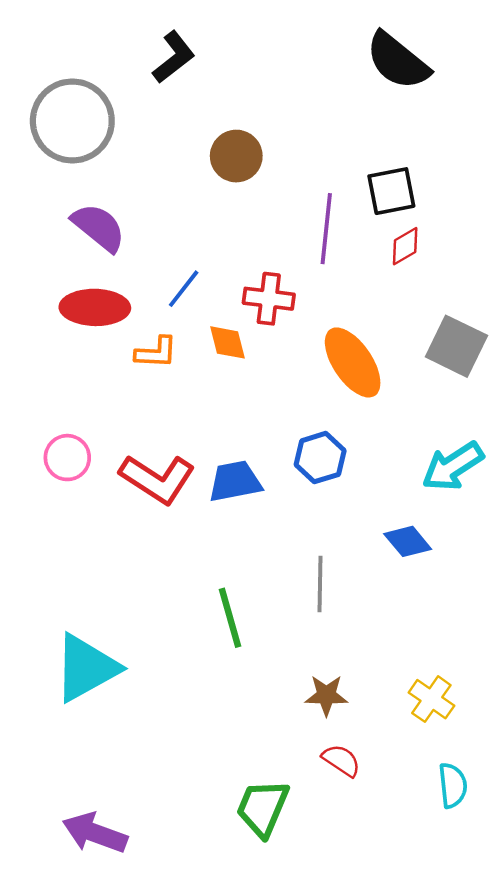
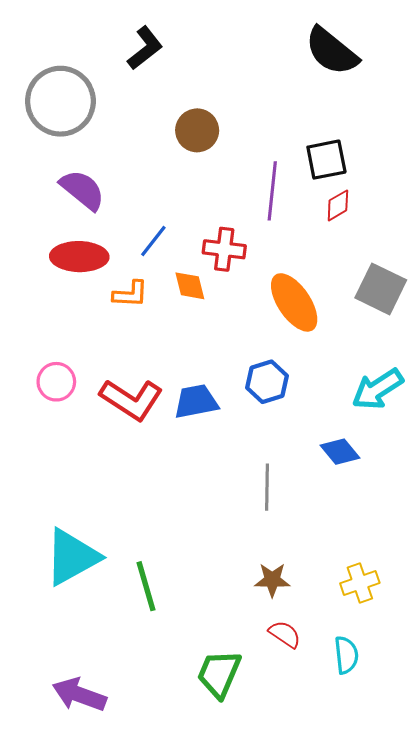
green line: (230, 618) -> (146, 586), moved
yellow cross: (431, 699) -> (360, 583), turned 36
cyan semicircle: (453, 785) -> (346, 655), moved

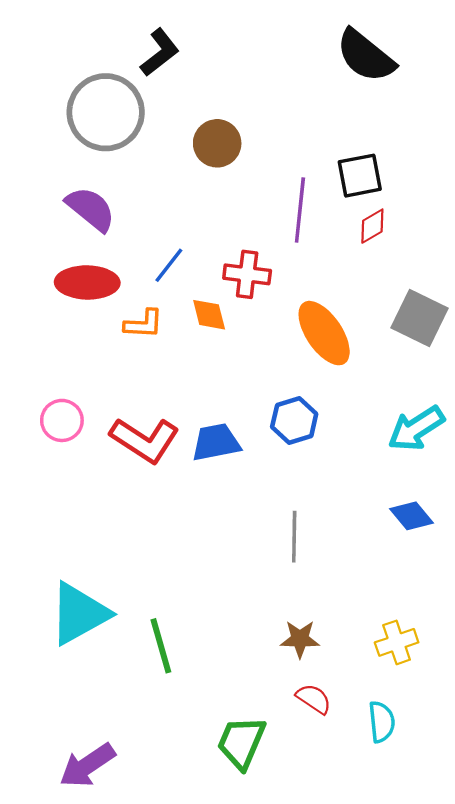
gray circle: (60, 101) -> (106, 112), moved
blue diamond: (340, 452) -> (412, 516), moved
purple arrow: (79, 695) -> (87, 765), turned -54

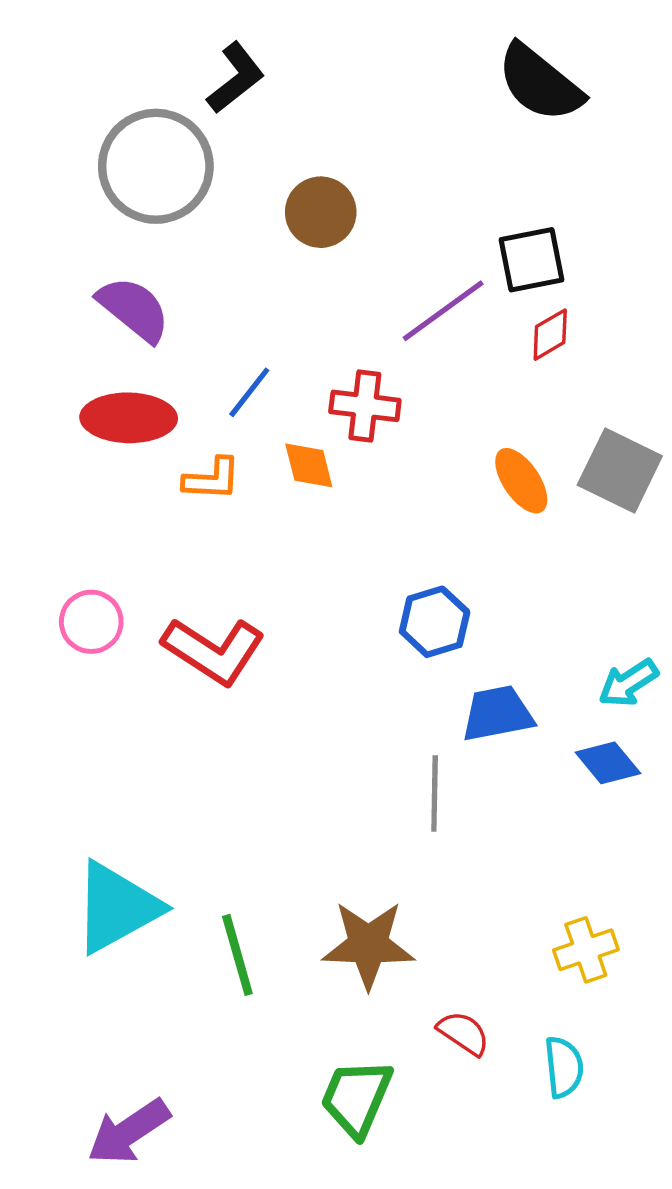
purple line: (300, 210) -> (443, 311), turned 48
orange ellipse: (324, 333) -> (521, 481), moved, size x0.7
cyan arrow: (416, 429) -> (628, 683), moved, size x0.7
blue trapezoid: (216, 442) -> (497, 714), moved
brown star: (300, 639) -> (368, 945), moved, size x1.6

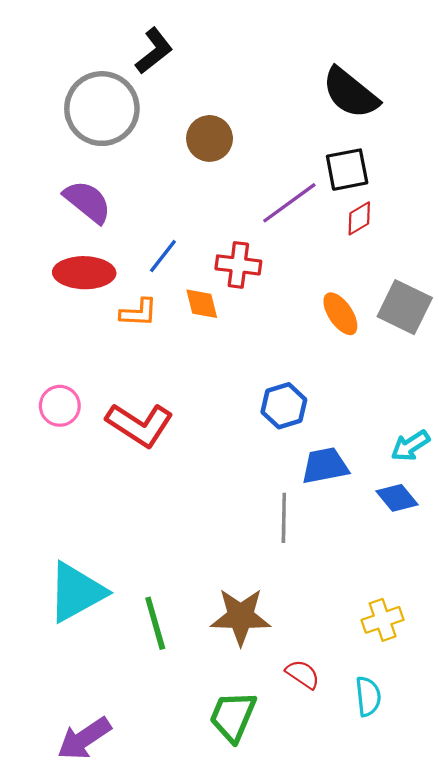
black semicircle: (540, 83) -> (350, 93), moved

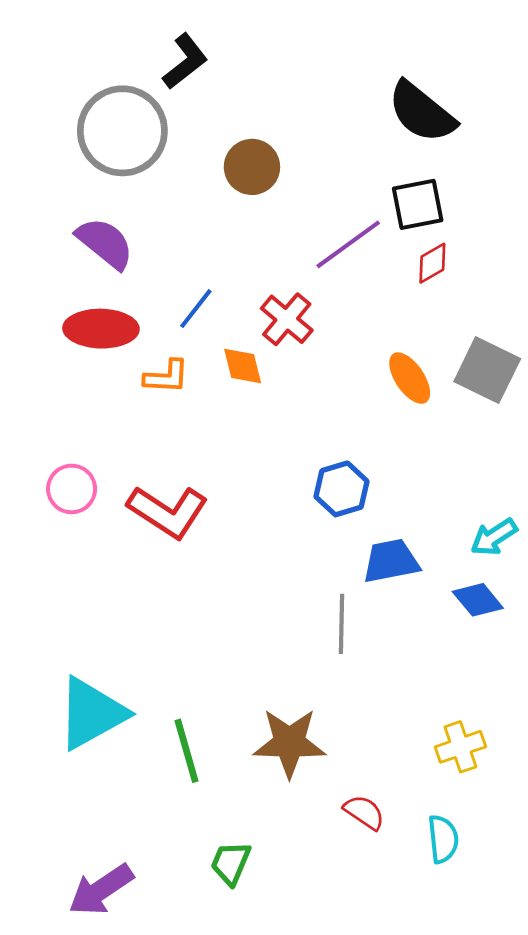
red cross: (238, 265) -> (287, 319), turned 33
green trapezoid: (233, 716) -> (231, 863), moved, size x0.7

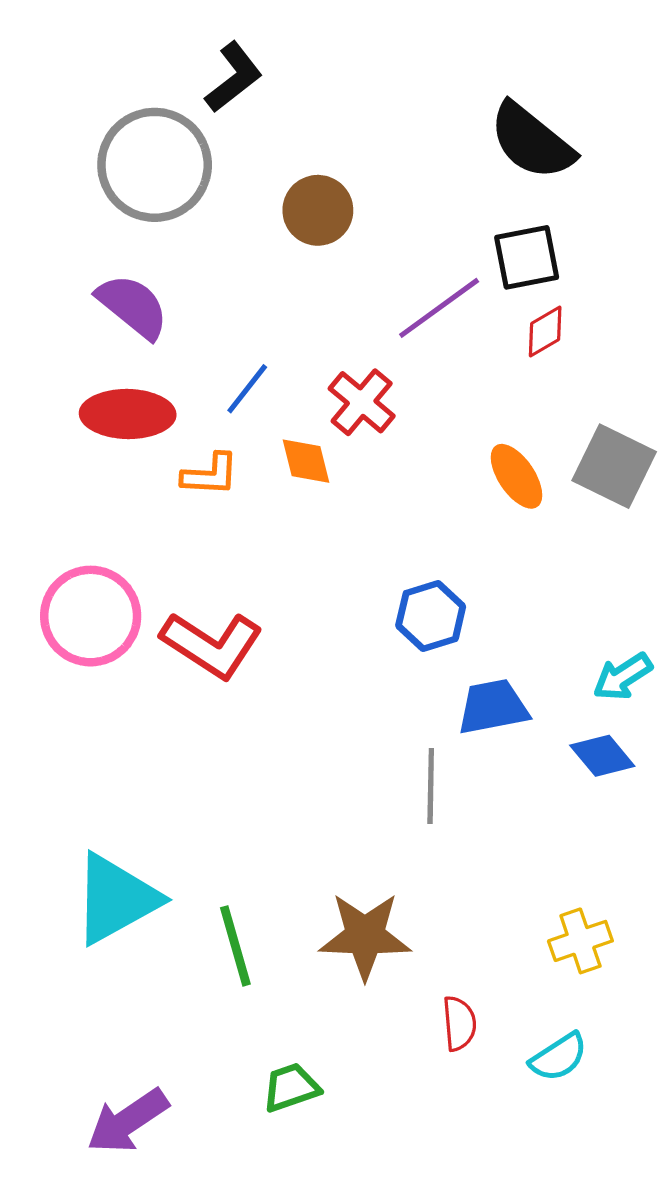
pink circle: (72, 489) -> (91, 616), size x1.6
red semicircle: (364, 812) -> (459, 1023), turned 51
cyan semicircle: (443, 839) -> (559, 1057), turned 63
green trapezoid: (231, 863) -> (291, 1087), turned 48

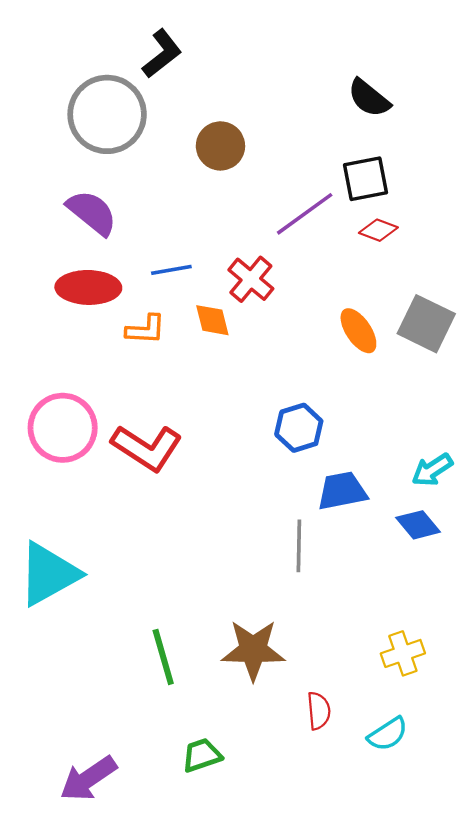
black semicircle: (532, 141) -> (369, 98), size x0.7
red diamond: (545, 332) -> (378, 230), turned 51
blue line: (247, 389) -> (171, 270), turned 42
cyan triangle: (116, 899) -> (49, 574), moved

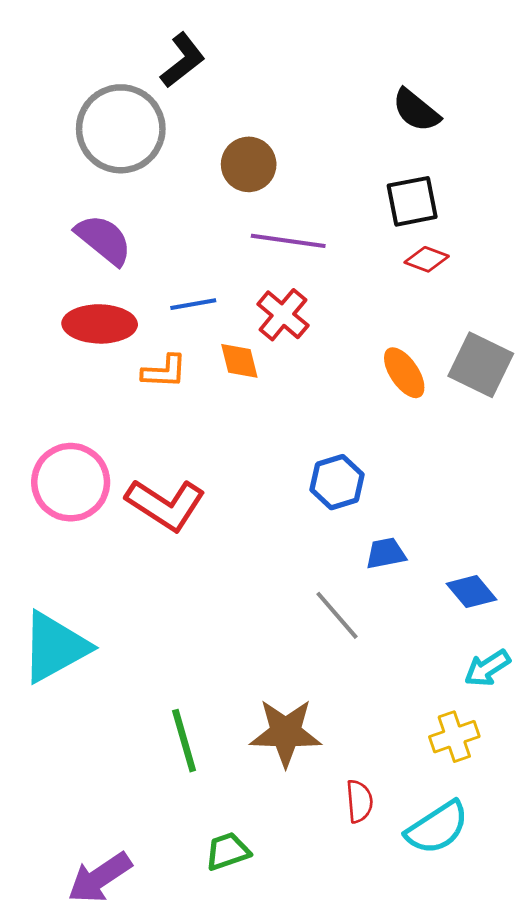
purple line: (305, 214) -> (288, 241), moved, turned 44
cyan arrow: (432, 470) -> (487, 668), moved
blue trapezoid: (342, 491) -> (386, 553), size x0.7
gray line: (299, 546) -> (337, 615), turned -42
cyan semicircle: (388, 734) -> (437, 828), size x1.4

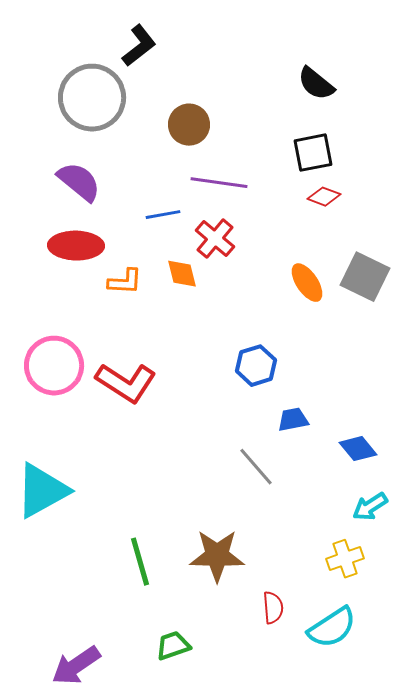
blue line: (193, 304) -> (163, 215), moved

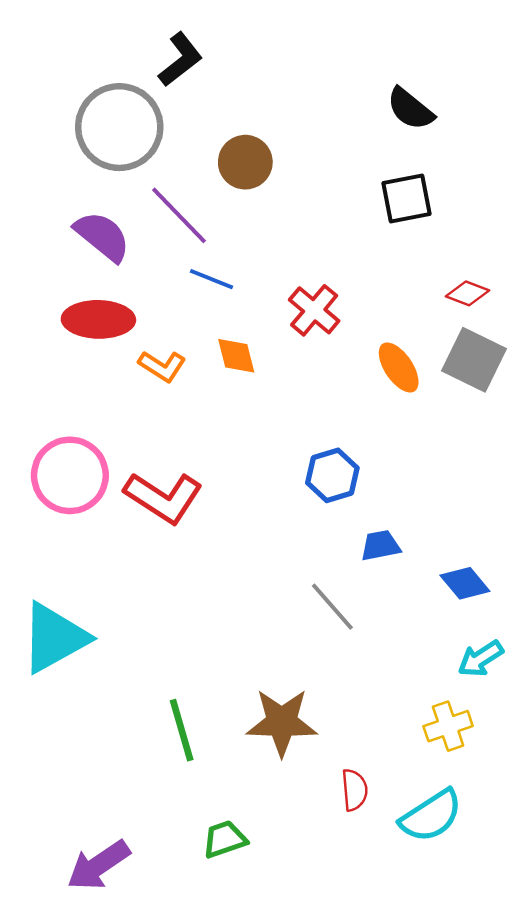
purple line: (219, 183) -> (179, 215), moved, turned 38
red diamond: (324, 197) -> (468, 293), moved
blue line: (163, 215) -> (212, 279), turned 32
red cross: (215, 239) -> (314, 310), moved
orange L-shape: (125, 282) -> (162, 366), turned 30

